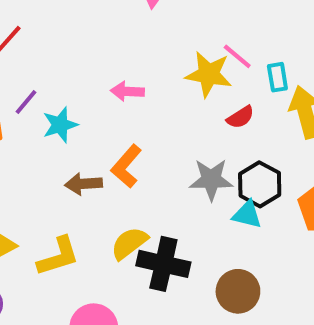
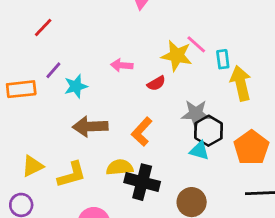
red semicircle: (240, 117) -> (156, 83), moved
orange L-shape: (126, 166) -> (142, 132), moved
gray star: (211, 180) -> (196, 114), moved
brown arrow: (84, 184) -> (90, 126), size x1.4
yellow semicircle: (129, 243) -> (120, 167), turned 30

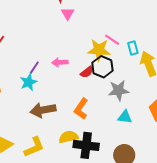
purple line: (53, 70) -> (34, 68), moved
black hexagon: (209, 131) -> (102, 67), moved

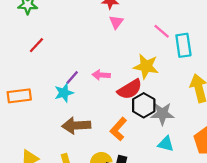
pink line: (112, 40) -> (162, 31), moved
cyan rectangle: (133, 48) -> (183, 45), moved, size x1.5
black hexagon: (102, 67) -> (144, 105), moved
red semicircle: (87, 72) -> (130, 89), size x1.6

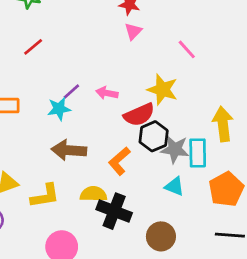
cyan rectangle: (183, 45) -> (198, 153), moved

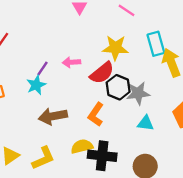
cyan rectangle: (198, 153) -> (156, 44), moved

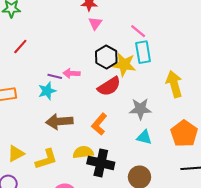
cyan rectangle: (156, 44) -> (143, 52), moved
pink arrow: (71, 62) -> (71, 73), moved
purple line: (43, 69) -> (55, 76), turned 64
black hexagon: (118, 87) -> (106, 57), moved

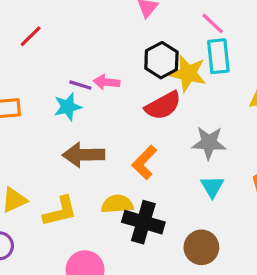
cyan triangle: (144, 137) -> (212, 187), turned 42

